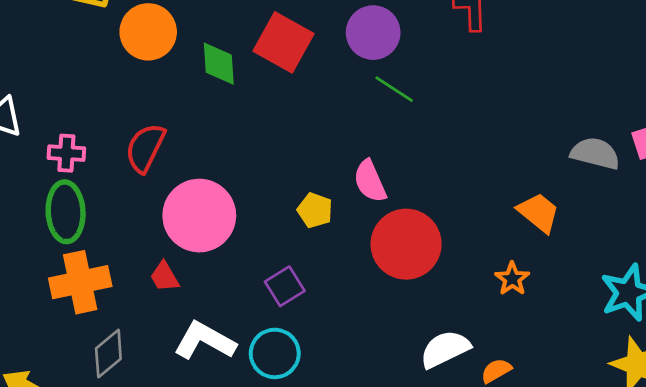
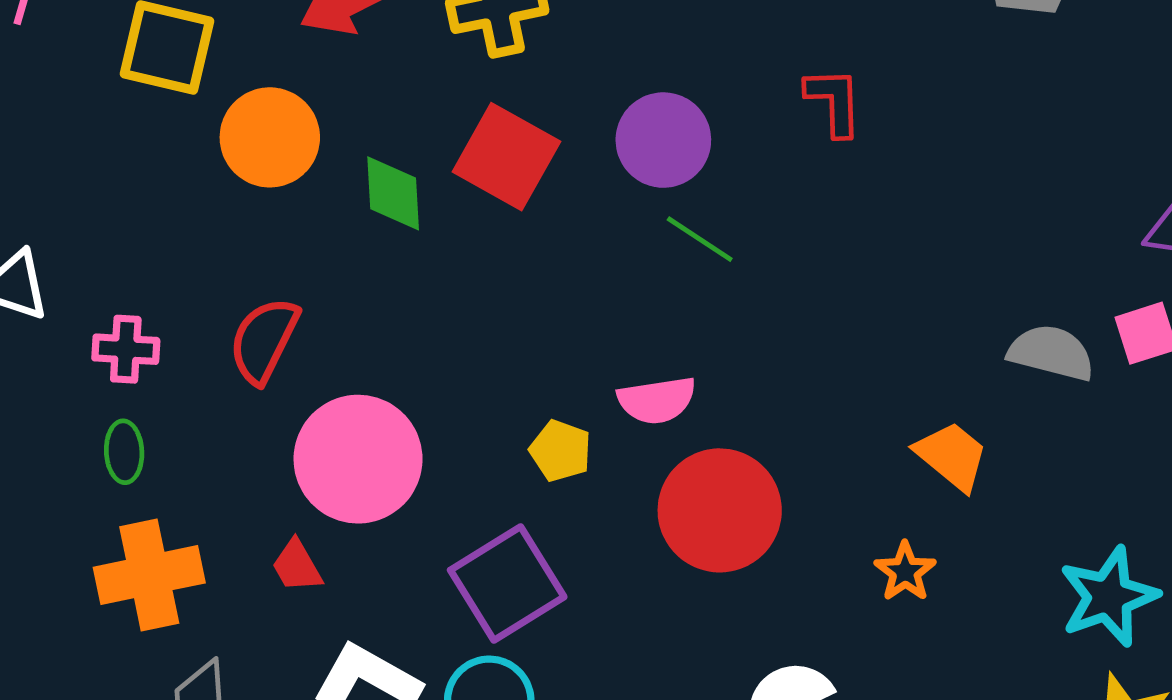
pink semicircle: (370, 181) -> (657, 400), turned -75
green ellipse: (66, 212) -> (124, 452), size x0.6
purple square: (285, 286) -> (507, 583), size x1.6

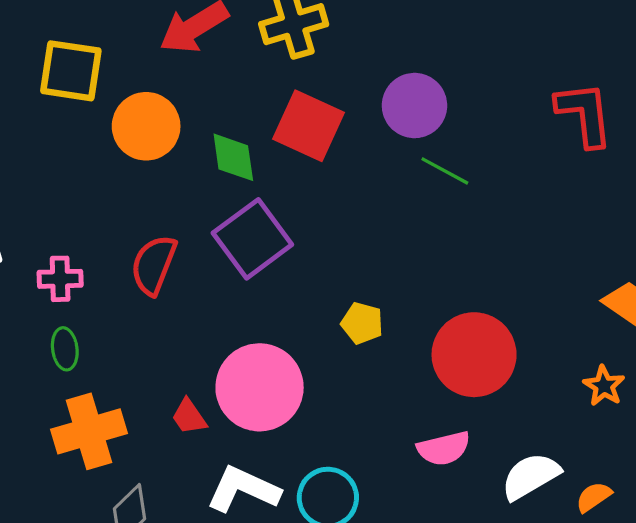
red L-shape: (834, 102) -> (584, 114), moved, size x1.4
pink semicircle: (657, 400) -> (444, 448), moved
pink circle: (358, 459) -> (260, 387), moved
purple square: (507, 583) -> (252, 239), moved

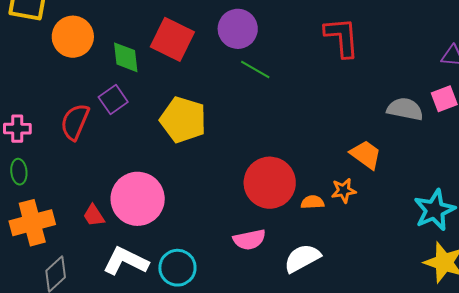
purple square: (252, 239) -> (113, 99), moved, size x0.6
yellow pentagon: (362, 323) -> (183, 120), moved, size x1.8
orange star: (604, 386) -> (344, 191), moved, turned 30
orange semicircle: (594, 497) -> (312, 202), moved, turned 30

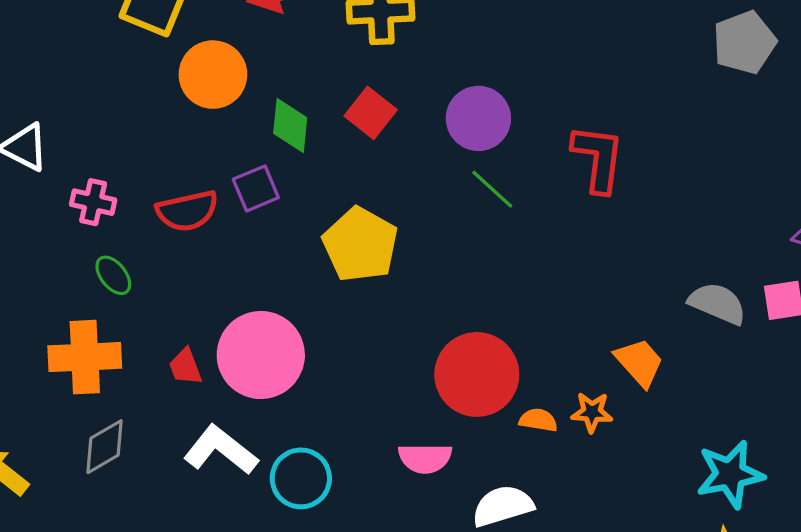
red L-shape: (342, 37) -> (598, 158), moved
red square: (172, 39) -> (371, 113), size x0.7
red semicircle: (75, 122) -> (187, 211), turned -138
green ellipse: (19, 172) -> (113, 275), moved, turned -45

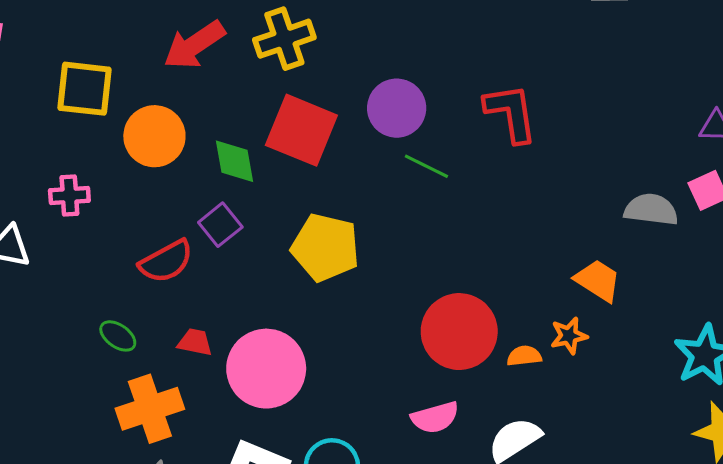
red square: (371, 113) -> (301, 130), size x1.6
pink cross: (93, 202) -> (69, 196), moved
orange cross: (85, 357) -> (150, 409), moved
red trapezoid: (185, 367) -> (195, 342), moved, turned 138

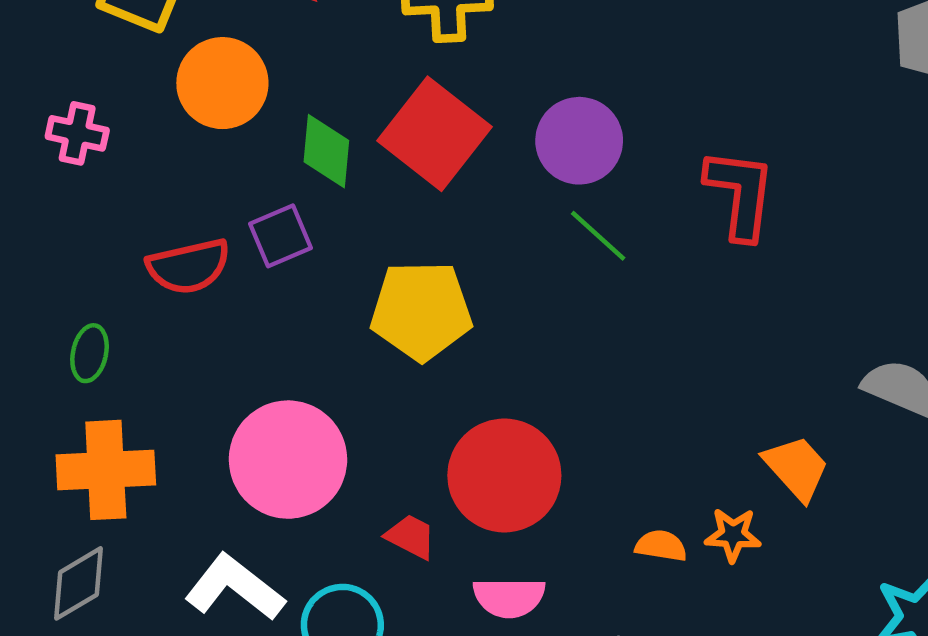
yellow pentagon: (325, 247) -> (421, 311), turned -30
red circle: (459, 332) -> (504, 475), moved
green ellipse: (118, 336) -> (90, 353), turned 51
red trapezoid: (195, 342) -> (411, 537), moved

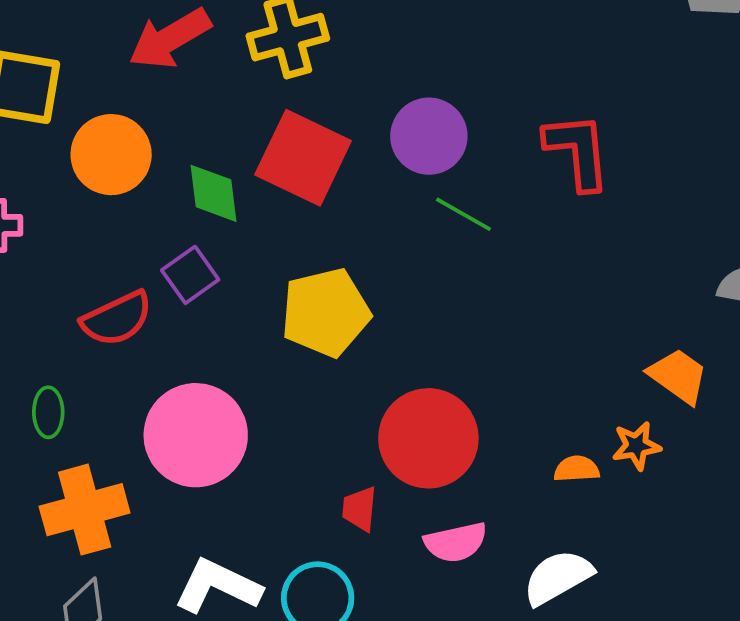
pink circle: (288, 460) -> (196, 435), moved
red trapezoid: (411, 537) -> (360, 509), turned -99

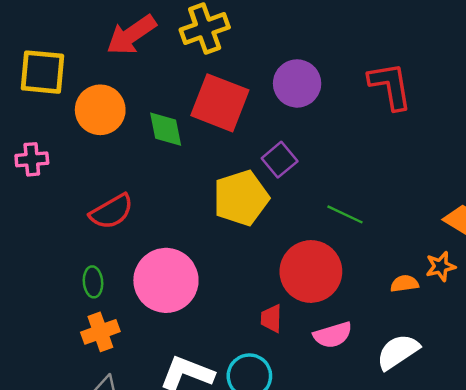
green line: (463, 214) -> (345, 214), moved
purple square: (190, 275) -> (280, 160), moved
green ellipse: (48, 412) -> (93, 282), moved
orange cross: (85, 510) -> (100, 332), size x0.7

